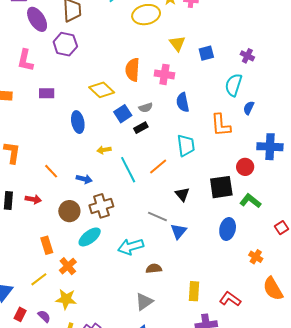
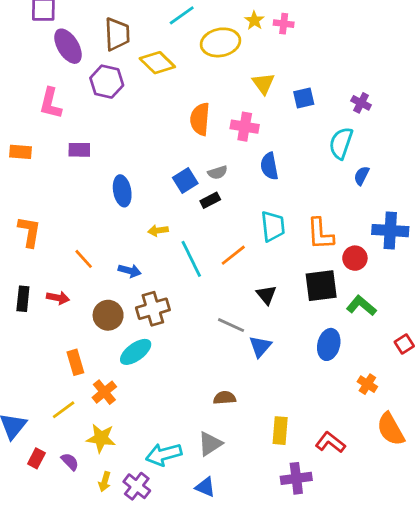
yellow diamond: (102, 90) -> (157, 63), moved
orange L-shape: (221, 125) -> (320, 234), moved
cyan arrow: (131, 247) -> (164, 454), moved

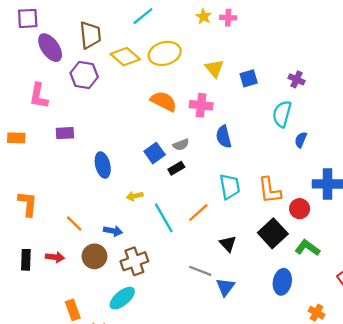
yellow ellipse: (221, 42) -> (165, 53), moved
orange semicircle: (200, 119) -> (164, 101), turned 116
black square: (321, 286) -> (273, 233), turned -32
brown circle: (108, 315) -> (94, 256), moved

